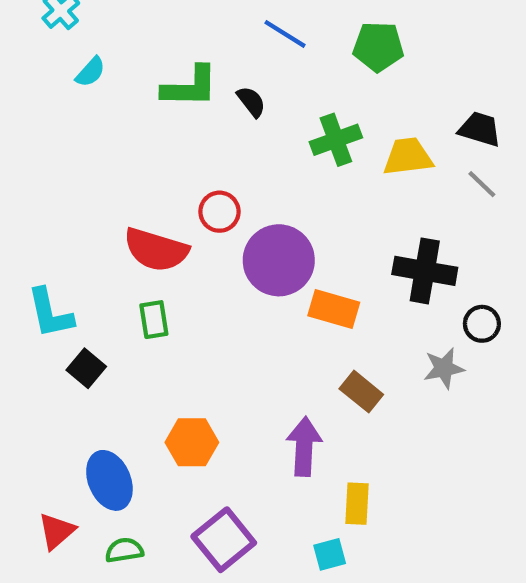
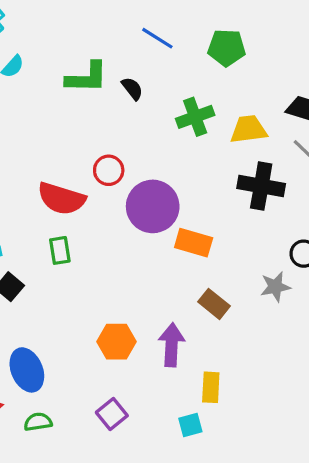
black cross: (425, 271) -> (261, 186), moved
orange hexagon: (192, 442) -> (117, 342), moved
purple square: (224, 540) -> (112, 414), size x0.7

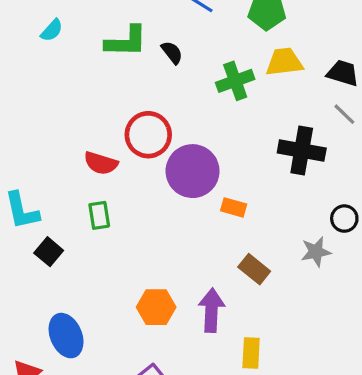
yellow trapezoid: (249, 129) -> (284, 62), moved
red circle: (109, 170) -> (148, 135), size x1.5
red semicircle: (61, 199) -> (101, 163), size x0.7
orange rectangle: (194, 243) -> (234, 207), size x0.7

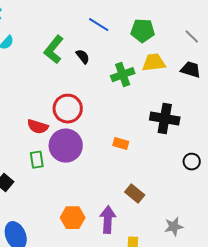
green L-shape: (126, 41) -> (54, 50), turned 128
gray line: (344, 114) -> (192, 37), moved
purple circle: (193, 171) -> (66, 146), moved
orange rectangle: (234, 207) -> (121, 144), moved
gray star: (316, 252) -> (174, 227), moved

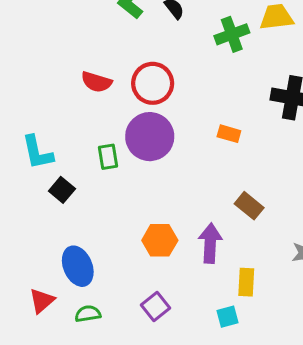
red semicircle: (38, 127) -> (96, 82), moved

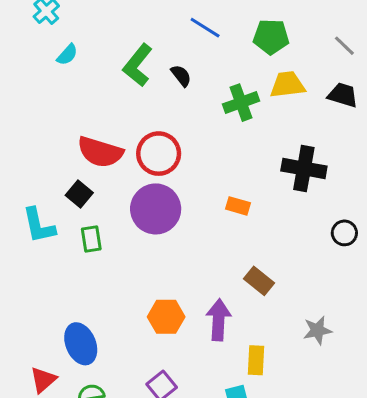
red semicircle: (96, 82) -> (100, 152), size x1.4
green rectangle: (108, 157) -> (91, 239), moved
black square: (62, 190) -> (79, 194), moved

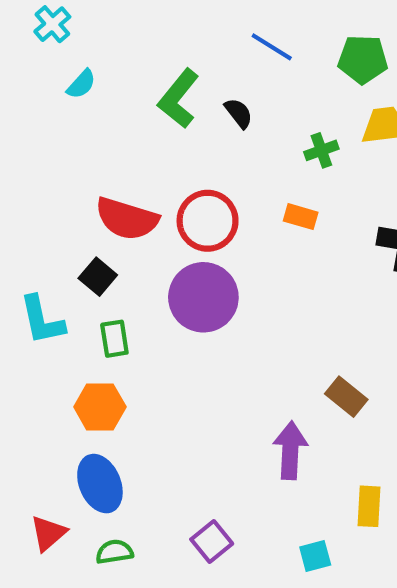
green cross: (241, 103) -> (321, 150), size x0.7
orange rectangle: (238, 206) -> (301, 217), moved
orange hexagon: (166, 317) -> (100, 407), moved
yellow rectangle: (256, 360) -> (369, 506), moved

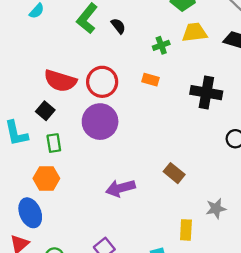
purple arrow: (290, 450) -> (120, 188), moved, turned -108
blue ellipse: (100, 484) -> (30, 213), moved

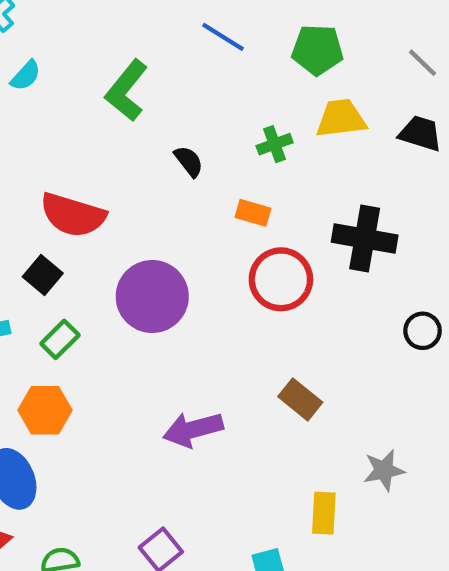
black semicircle: (118, 26) -> (189, 161), moved
red circle: (102, 82) -> (281, 279), moved
green rectangle: (54, 143) -> (60, 339), turned 54

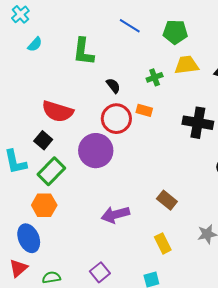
green L-shape: (126, 91) -> (83, 52), turned -32
red circle: (281, 279) -> (116, 119), moved
green rectangle: (60, 339) -> (51, 171), size x1.5
yellow rectangle: (324, 513) -> (163, 243), moved, turned -30

